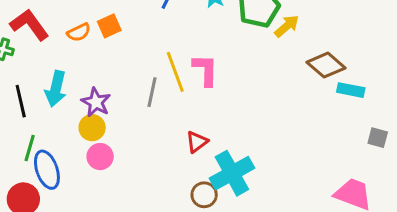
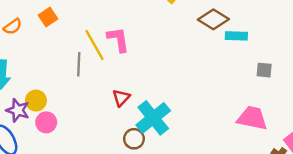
orange square: (109, 26) -> (48, 17), moved
purple star: (96, 102) -> (18, 110), moved

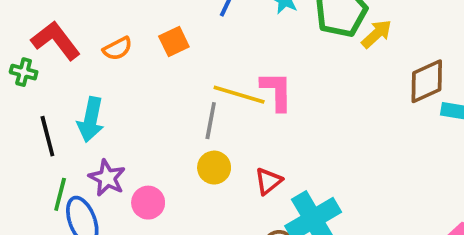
brown diamond: (213, 19) -> (427, 81), turned -64
yellow line: (95, 45) -> (239, 95), turned -52
yellow circle: (36, 101) -> (214, 168), moved

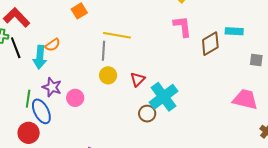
orange semicircle: (118, 49) -> (53, 45), moved
brown diamond: (427, 81) -> (210, 44), moved
pink L-shape: (277, 91) -> (182, 26), moved
black line: (47, 136) -> (16, 48), moved

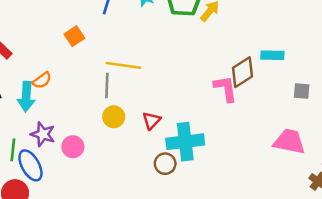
pink L-shape: (182, 26) -> (225, 89), moved
cyan cross: (164, 97) -> (185, 142), turned 32

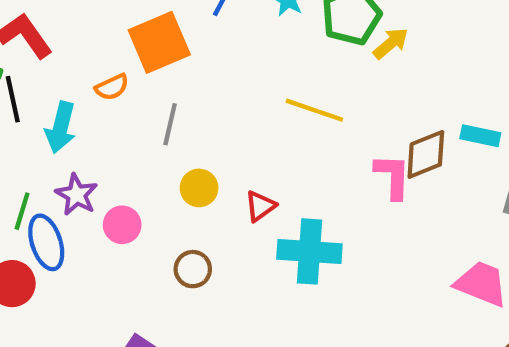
orange square: (74, 36) -> (159, 42), size x1.8
yellow line: (123, 65) -> (314, 110), moved
orange semicircle: (42, 80) -> (112, 87), moved
gray line: (107, 86) -> (170, 124), moved
brown circle: (165, 164) -> (193, 269), moved

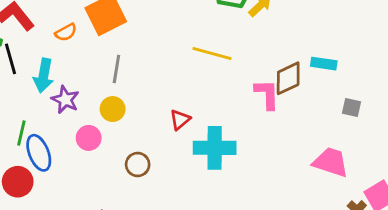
orange semicircle: (112, 87) -> (66, 32), moved
yellow circle: (199, 188) -> (113, 109), moved
purple star: (77, 195) -> (65, 100), moved

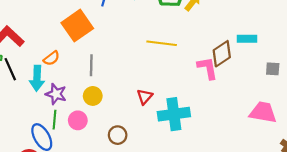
orange semicircle: (66, 32) -> (52, 58), moved
green line: (21, 133) -> (54, 120), moved

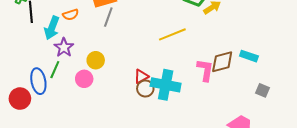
yellow line: (162, 43) -> (172, 34), turned -48
gray line: (91, 65) -> (108, 17), moved
cyan cross: (174, 114) -> (166, 85), moved
pink circle: (78, 120) -> (84, 79), moved
brown circle: (118, 135) -> (145, 88), moved

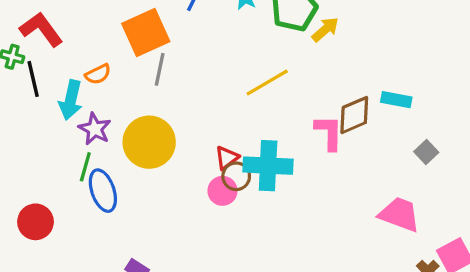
yellow circle: (96, 60) -> (149, 142), size x1.8
pink circle: (84, 79) -> (222, 191), moved
blue ellipse: (38, 81) -> (103, 191), moved
gray square: (263, 90) -> (426, 152), turned 32

